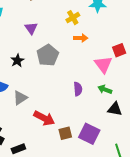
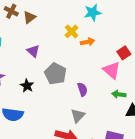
orange arrow: (81, 38) -> (87, 42), moved
purple semicircle: (78, 89) -> (82, 89), moved
gray triangle: (20, 98) -> (78, 116), moved

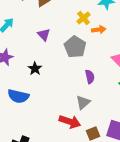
gray pentagon: (55, 74) -> (75, 47), moved

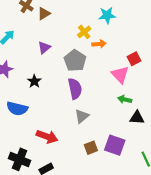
purple triangle: (44, 35) -> (44, 48), turned 32
purple semicircle: (90, 77) -> (75, 89), moved, size x1.5
red arrow: (70, 122) -> (47, 137), moved

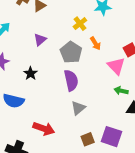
orange arrow: (99, 44) -> (95, 43), moved, turned 64

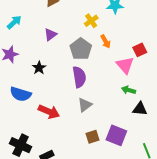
red arrow: (44, 129) -> (49, 112), moved

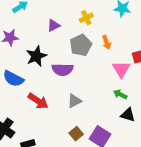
yellow cross: (91, 21) -> (86, 18), moved
black star: (39, 68) -> (36, 56), size x1.5
purple semicircle: (79, 77) -> (62, 70), moved, turned 90
brown square: (92, 137) -> (76, 134), turned -32

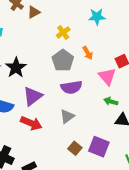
purple triangle: (54, 25) -> (33, 96), moved, size x1.5
black star: (36, 56) -> (16, 68), moved
purple semicircle: (62, 70) -> (71, 87), moved

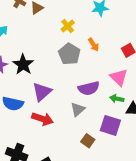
pink triangle: (107, 76) -> (119, 77), moved
purple semicircle: (71, 87) -> (89, 88), moved
green arrow: (111, 101) -> (117, 99), moved
purple square: (99, 147) -> (110, 125), moved

